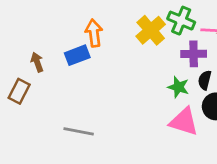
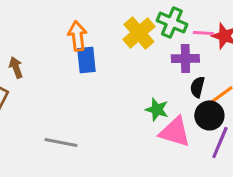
blue rectangle: (77, 55) -> (86, 60), moved, turned -75
green star: (178, 87) -> (157, 109), moved

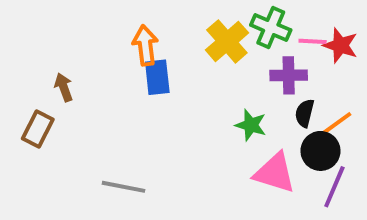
green star: (157, 109) -> (251, 125), moved

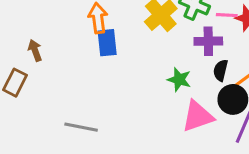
pink triangle: (275, 173) -> (198, 116), turned -36

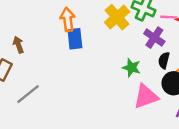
purple cross: (208, 41) -> (154, 38), turned 35
gray line: (81, 127) -> (28, 94), moved, turned -50

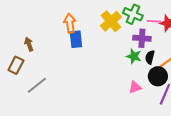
purple cross: (154, 38) -> (142, 38), turned -30
green star: (131, 68) -> (134, 56), moved
pink triangle: (146, 96) -> (135, 87), size x0.6

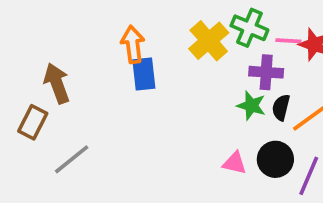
brown arrow: (29, 44) -> (57, 83), size x1.5
black circle: (158, 76) -> (275, 159), moved
pink triangle: (135, 87) -> (235, 163), moved, turned 32

